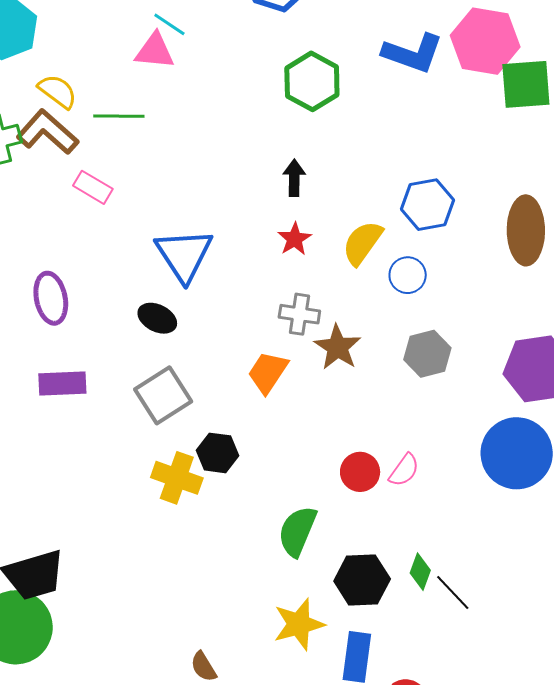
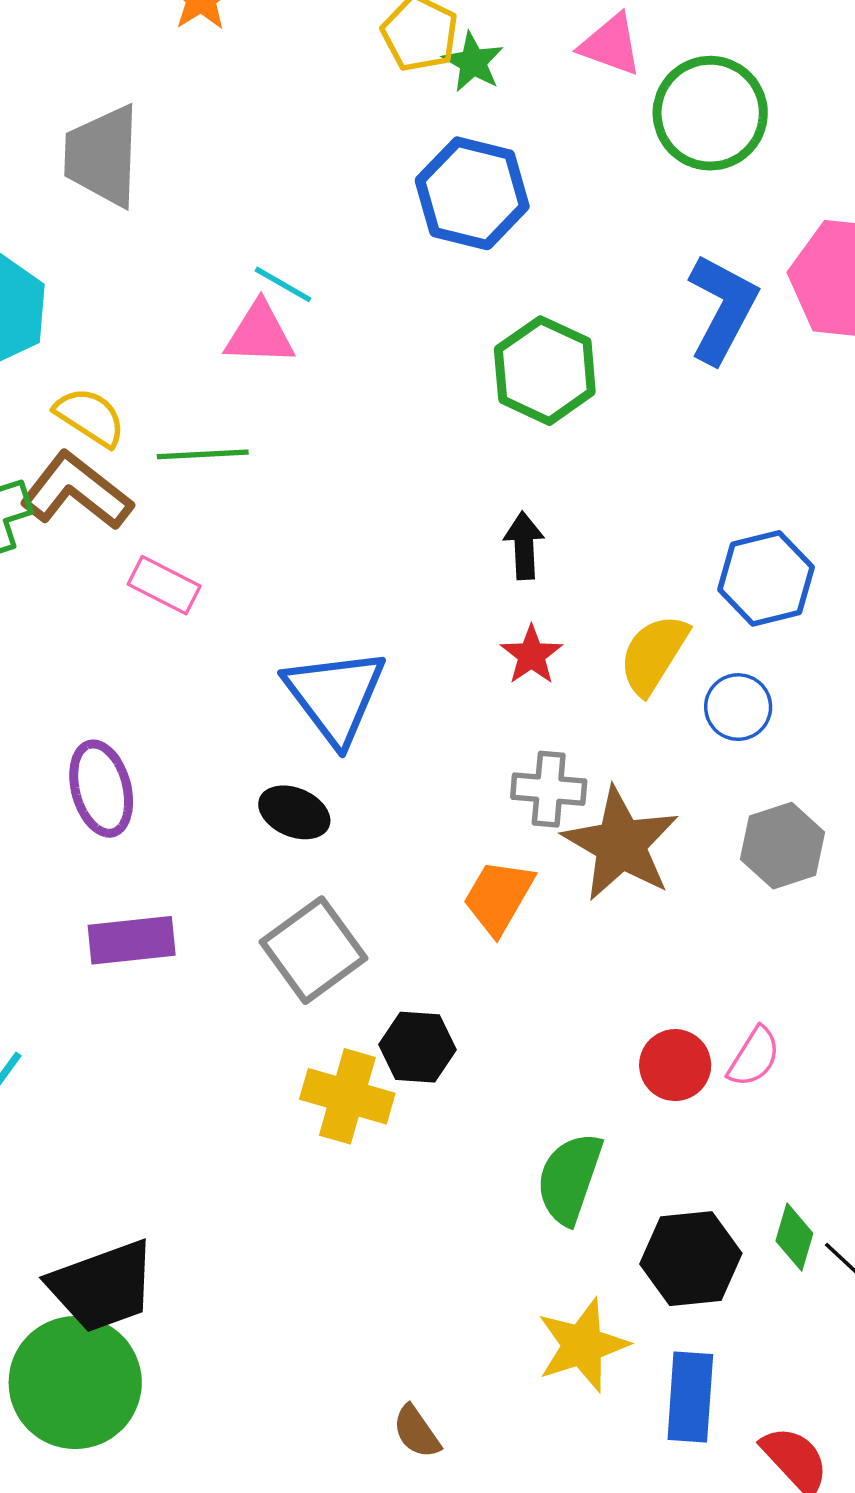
blue L-shape: (413, 53) -> (722, 309), turned -78
brown star: (338, 347) -> (621, 844), size x1.4

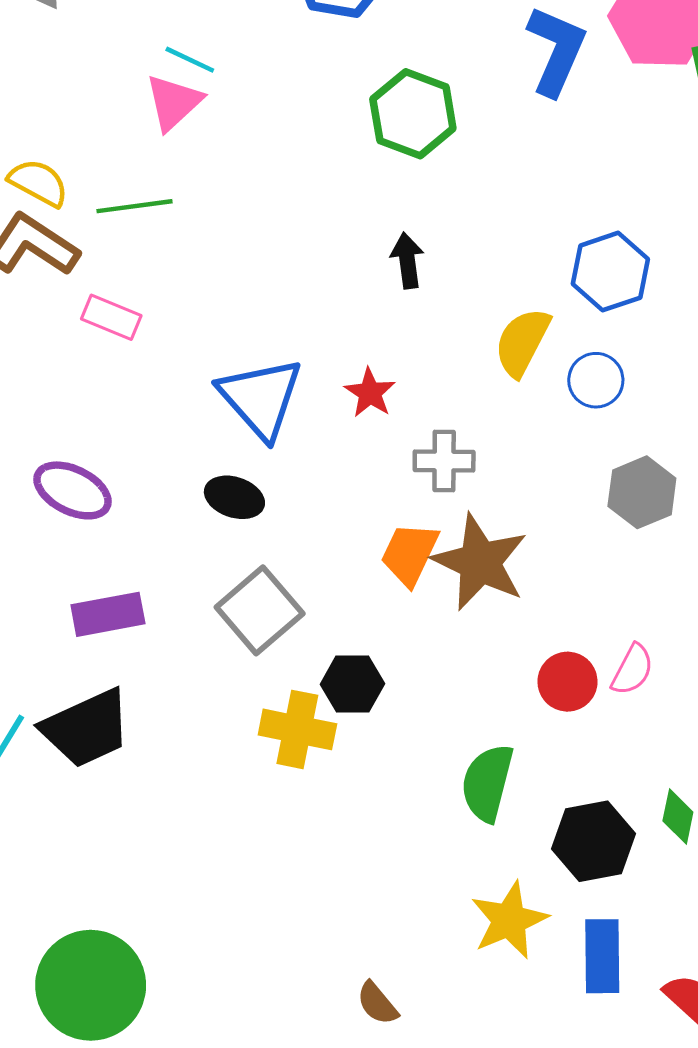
pink triangle: (260, 334) -> (174, 102), turned -40
red star: (531, 655) -> (370, 393), moved
purple ellipse: (101, 789) -> (73, 490), turned -44
brown star: (621, 844) -> (480, 562), moved
black trapezoid: (102, 1286) -> (86, 728), moved

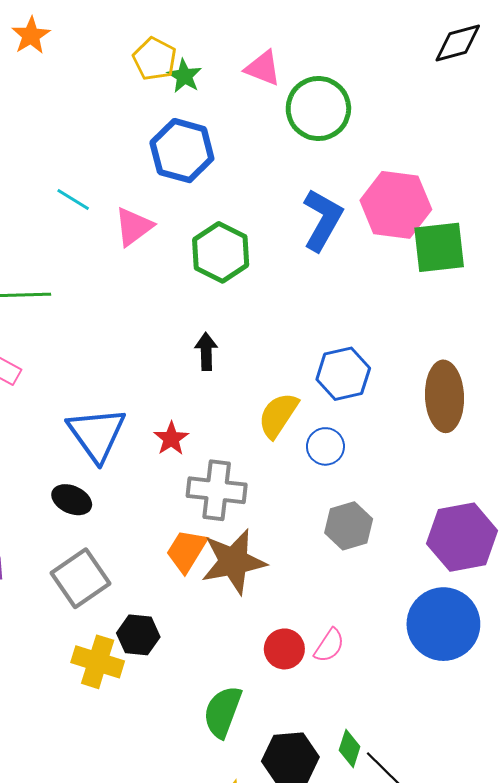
pink triangle: (174, 102) -> (134, 227), moved
gray cross: (444, 461) -> (217, 490), size x1.4
brown star: (480, 562) -> (234, 562), turned 30

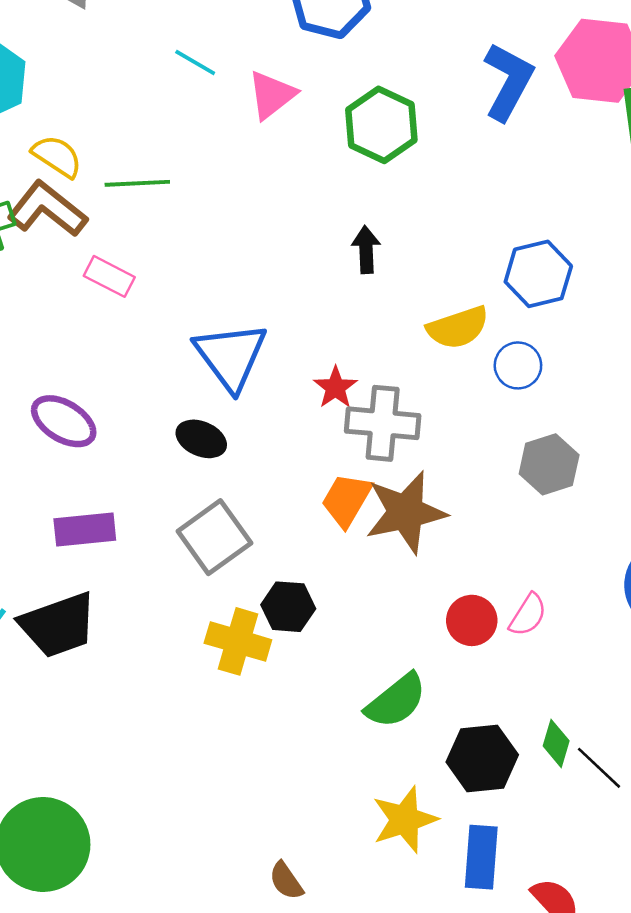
yellow semicircle: (278, 415) -> (458, 328), turned -141
red star: (171, 439) -> (335, 388), moved
green semicircle: (223, 712) -> (396, 701), turned -148

